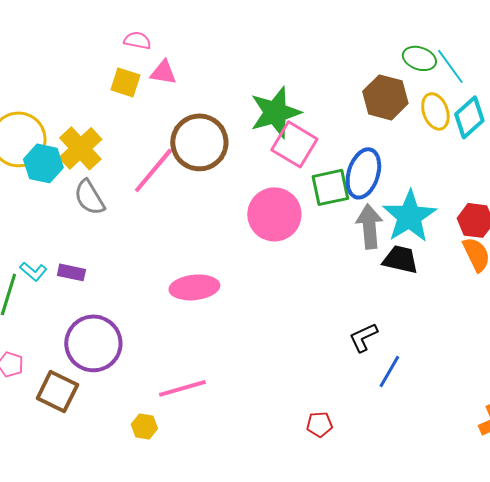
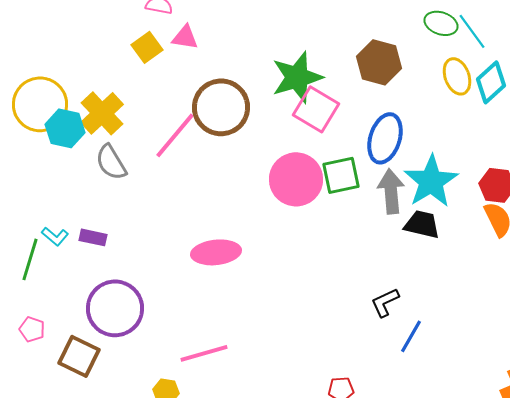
yellow square: (125, 82) -> (147, 47), turned 36
brown hexagon: (385, 97) -> (379, 62), moved
green square: (330, 187) -> (341, 175), moved

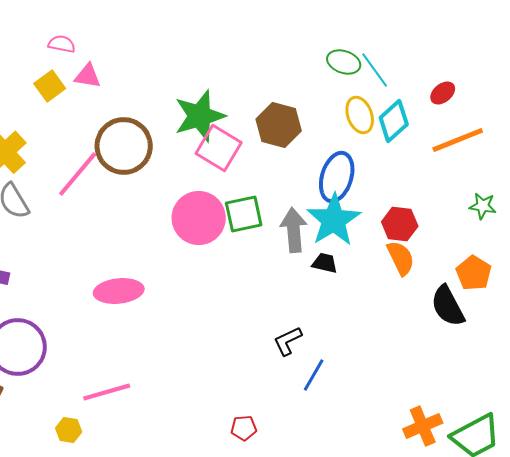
brown hexagon: (379, 62) -> (279, 125), moved
blue ellipse: (385, 138) -> (337, 177), moved
black trapezoid: (422, 224) -> (325, 263), size x0.7

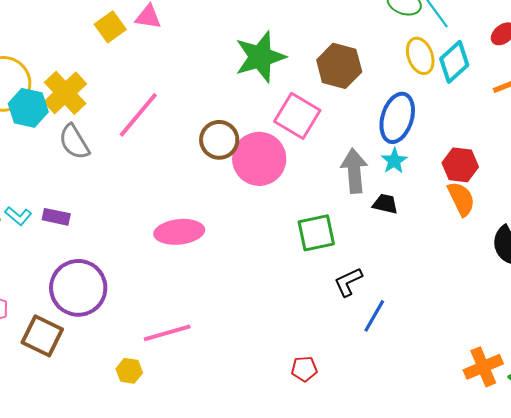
brown circle: (124, 146) -> (219, 140), moved, size x0.7
pink square: (219, 148) -> (297, 116), moved
green square: (244, 214) -> (316, 233), moved
cyan star: (334, 220) -> (394, 161), size x0.5

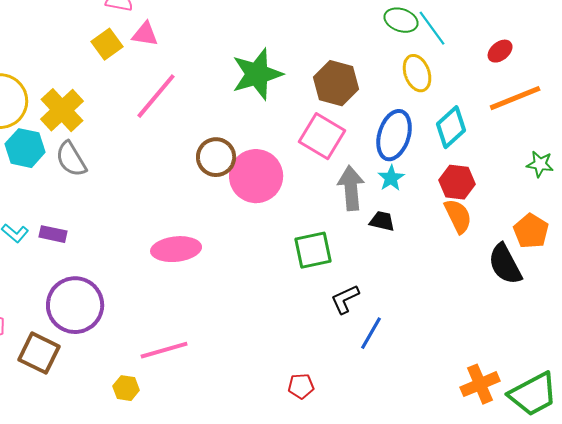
cyan diamond: (454, 62) -> (451, 127), moved
cyan hexagon: (28, 108) -> (25, 148), moved
pink line: (138, 115) -> (156, 96), moved
pink square: (297, 116) -> (322, 136), moved

